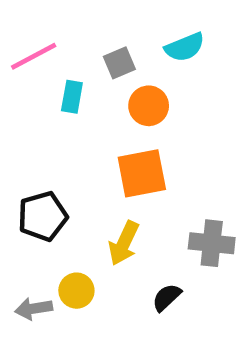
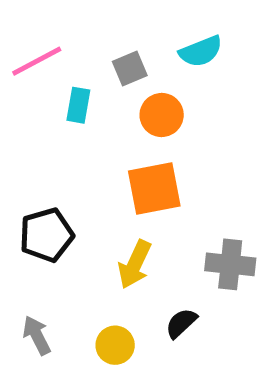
yellow circle: (76, 291) -> (115, 345), moved
gray arrow: (34, 309) -> (37, 335), turned 72

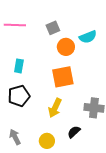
cyan semicircle: (201, 51) -> (88, 37), moved
pink line: (37, 61) -> (15, 25), turned 30
cyan rectangle: (78, 105) -> (19, 66), moved

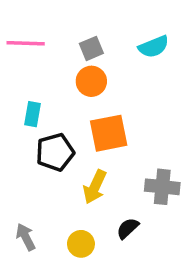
cyan semicircle: (88, 37) -> (154, 47), moved
orange circle: (66, 47) -> (91, 81), moved
black pentagon: (19, 96) -> (55, 152), moved

